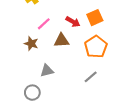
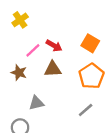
orange square: (95, 18) -> (90, 43), turned -35
red arrow: (73, 22) -> (54, 46), moved

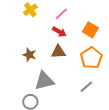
pink line: (33, 50) -> (61, 14), moved
gray triangle: (36, 103) -> (44, 81), size x1.5

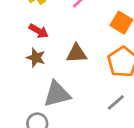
red arrow: (59, 32) -> (39, 31), moved

